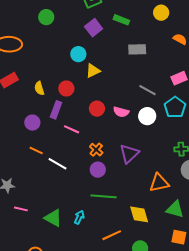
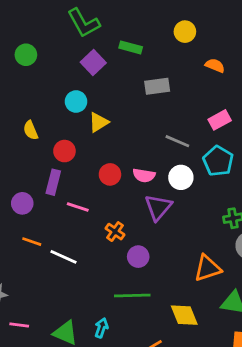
yellow semicircle: (39, 88) -> (31, 130), moved
purple triangle: (129, 154) -> (158, 207), moved
purple circle: (98, 170) -> (138, 257), moved

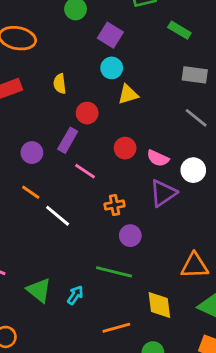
purple square: (93, 62) -> (110, 35), moved, turned -30
gray line: (177, 141) -> (196, 118), moved
orange cross: (115, 232) -> (115, 205), turned 30

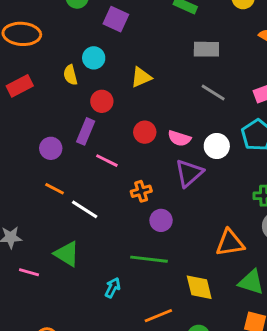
cyan circle: (112, 68) -> (94, 58), moved
green triangle: (39, 290) -> (67, 254), moved

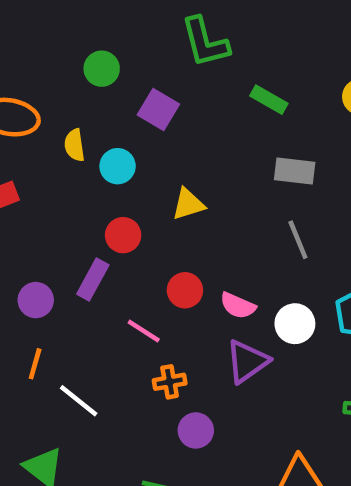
yellow semicircle: (70, 75) -> (74, 145), moved
gray line: (213, 93) -> (298, 240), turned 30
pink line: (107, 161) -> (144, 331), moved
orange line: (55, 189) -> (35, 364), turned 72

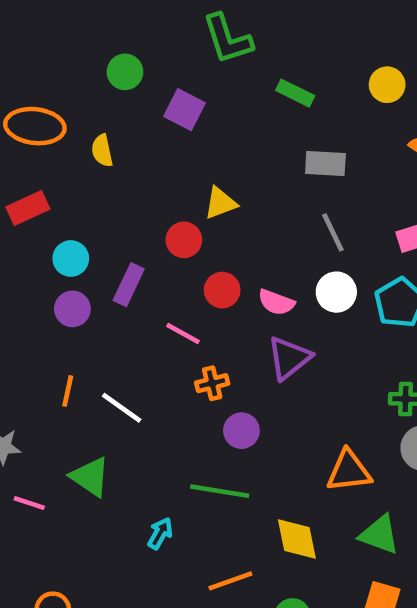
cyan circle: (118, 166) -> (71, 258), moved
red circle: (123, 235) -> (184, 240), moved
white circle: (295, 324) -> (336, 292), moved
orange line: (35, 364) -> (68, 391), moved

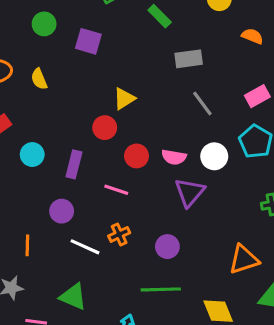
green rectangle: (295, 93) -> (160, 16), turned 30
white circle: (336, 292) -> (214, 156), moved
purple circle: (72, 309) -> (62, 211), moved
orange cross: (212, 383) -> (119, 234), moved
orange line: (68, 391) -> (27, 245), moved

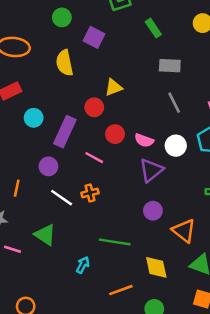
yellow semicircle: (39, 79) -> (65, 63), moved, size x1.5
purple rectangle: (74, 164) -> (65, 132), size x1.4
purple circle: (167, 247) -> (153, 211), moved
orange triangle: (244, 260) -> (184, 231), turned 45

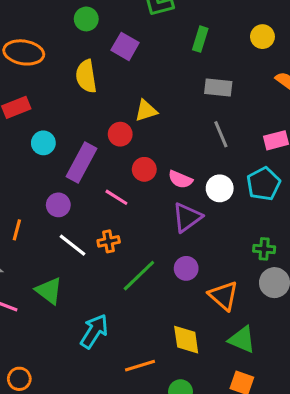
green rectangle: (153, 28) -> (200, 39), turned 48
green line: (115, 242) -> (139, 276), moved, turned -56
cyan arrow: (83, 265) -> (94, 331), size x1.6

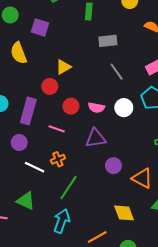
purple triangle: (187, 217) -> (96, 138), moved, turned 40
green line: (139, 276) -> (68, 188), moved

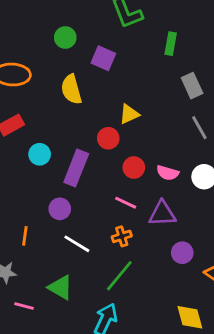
gray rectangle: (108, 41) -> (192, 86), turned 66
pink line: (57, 129) -> (126, 203), moved
orange cross: (58, 159) -> (122, 236), moved

